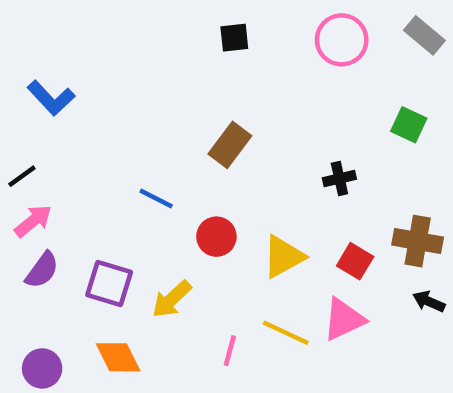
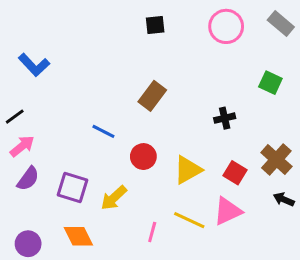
brown cross: (418, 241) -> (276, 159), turned 32

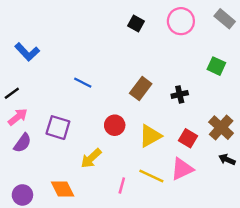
black square: (155, 25) -> (136, 24), moved, turned 35
brown rectangle: (152, 96) -> (141, 89), moved
blue line: (103, 131) -> (83, 83), moved
purple square: (72, 188) -> (58, 128), moved

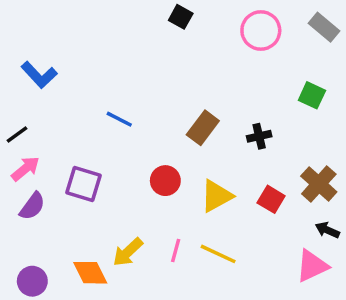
black square: (136, 24) -> (181, 17), moved
yellow arrow: (91, 158) -> (128, 252), moved
pink triangle: (182, 169) -> (312, 266), moved
pink line: (122, 186) -> (176, 250), moved

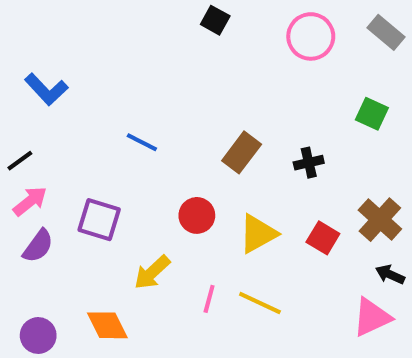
yellow arrow: (128, 252) -> (152, 272), moved

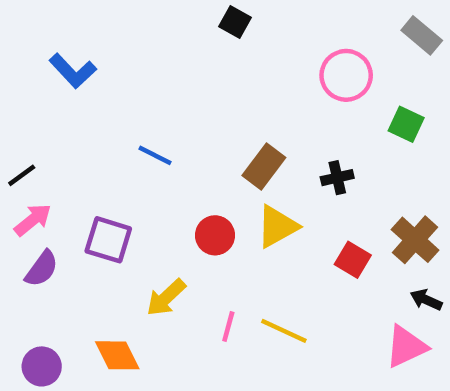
pink circle: (311, 36) -> (346, 75), moved
blue L-shape: (46, 89) -> (73, 71), moved
yellow triangle: (258, 234) -> (277, 226), moved

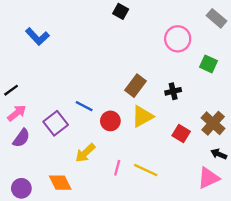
blue line: (155, 155) -> (84, 106), moved
purple square: (108, 240) -> (56, 123), turned 35

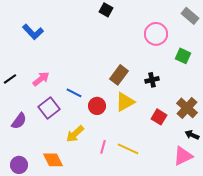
pink arrow: (17, 113) -> (41, 79), moved

